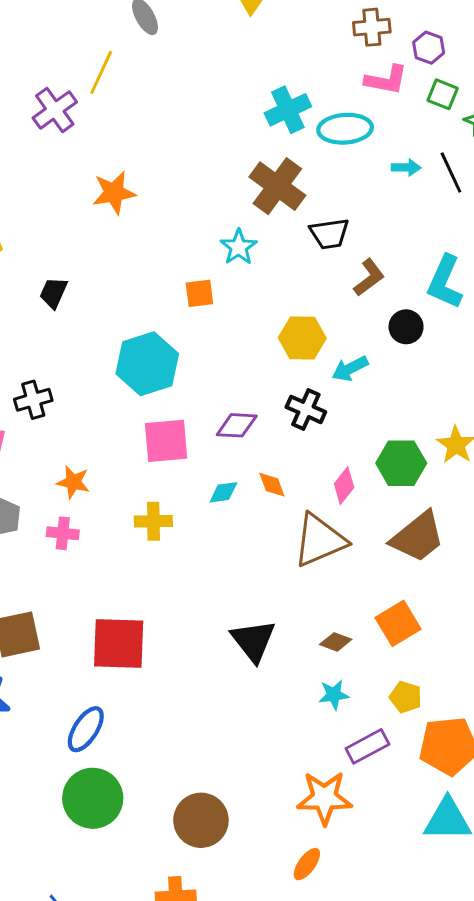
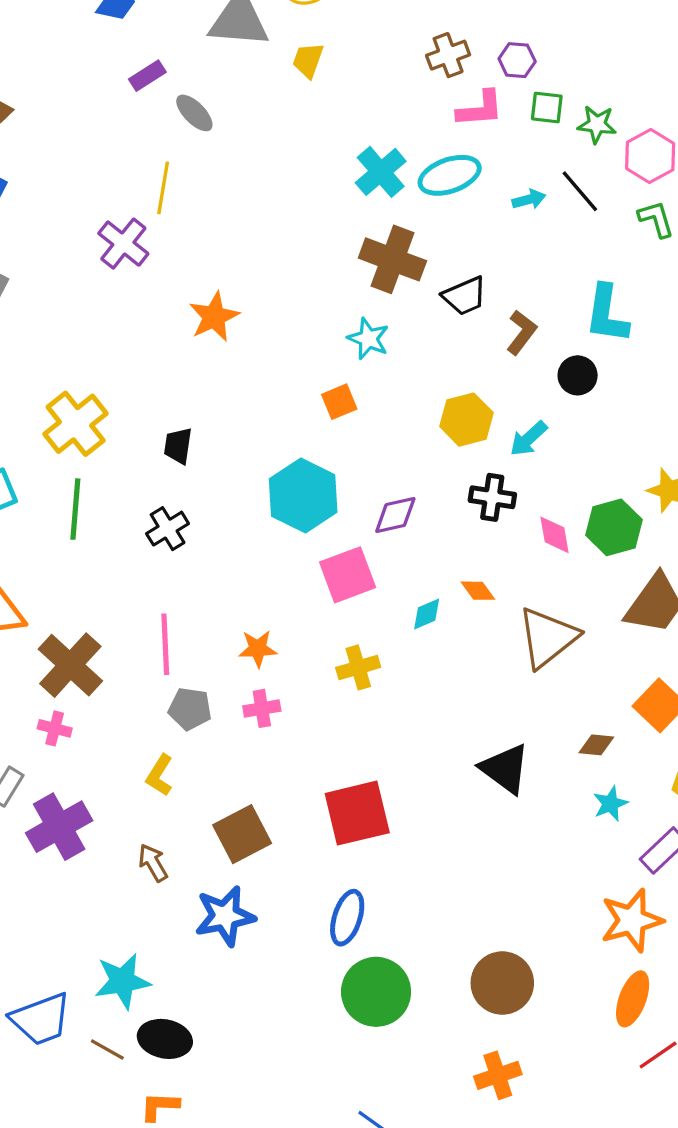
black cross: (33, 400) -> (168, 529), moved
purple diamond: (237, 425) -> (395, 515), moved
pink diamond: (344, 486) -> (554, 535), moved, turned -33
orange ellipse: (307, 864) -> (633, 999), size x1.4

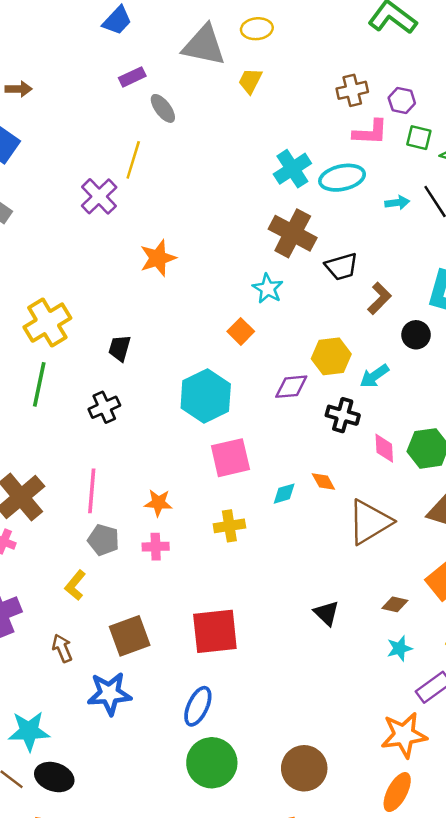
orange square: (339, 402) -> (241, 331), turned -30
purple diamond: (395, 515) -> (291, 387), moved
black triangle: (505, 769) -> (326, 613), size x0.7

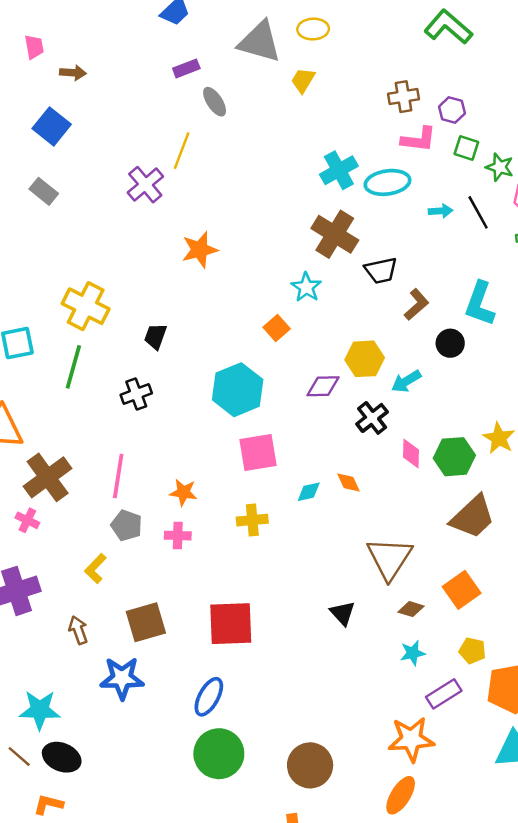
yellow cross: (47, 323) -> (86, 306), turned -36
black cross: (343, 415) -> (372, 418), turned 32
brown triangle: (370, 522) -> (389, 558), moved, turned -30

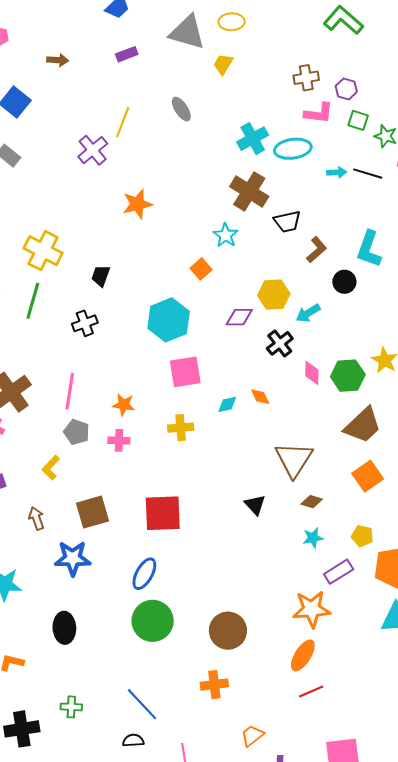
brown arrow: (73, 73) -> (58, 60), moved
gray ellipse: (215, 102) -> (181, 109), moved
black line: (478, 212) -> (368, 174), turned -44
orange square: (462, 590) -> (368, 476), moved
black ellipse: (62, 757) -> (64, 628), moved, turned 64

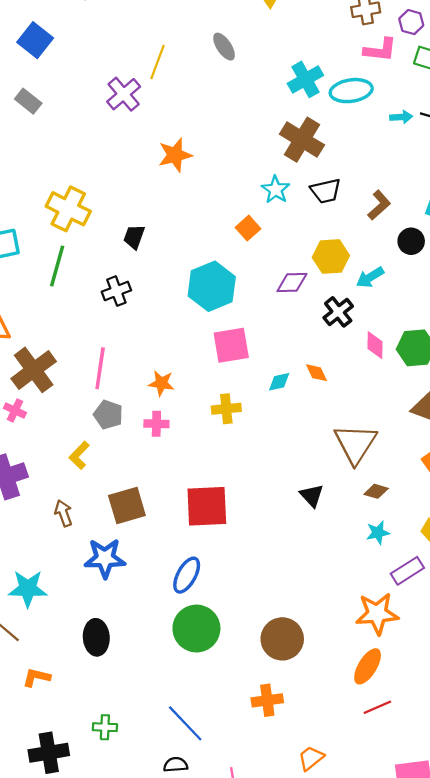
black trapezoid: (287, 222) -> (326, 191), moved

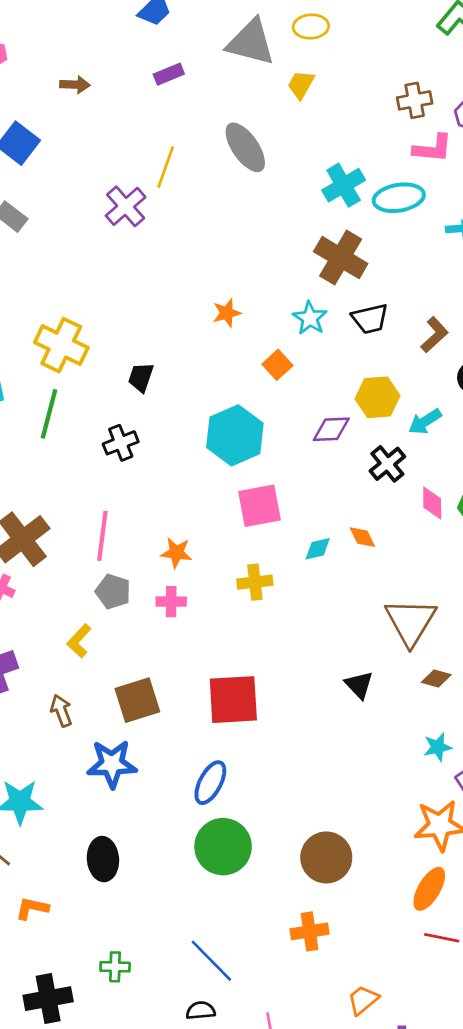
gray ellipse: (224, 47) -> (245, 147), size x1.5
orange star: (175, 155) -> (227, 313), moved, size x0.7
cyan star: (378, 533) -> (438, 747), moved
red line: (377, 707) -> (442, 938), turned 36

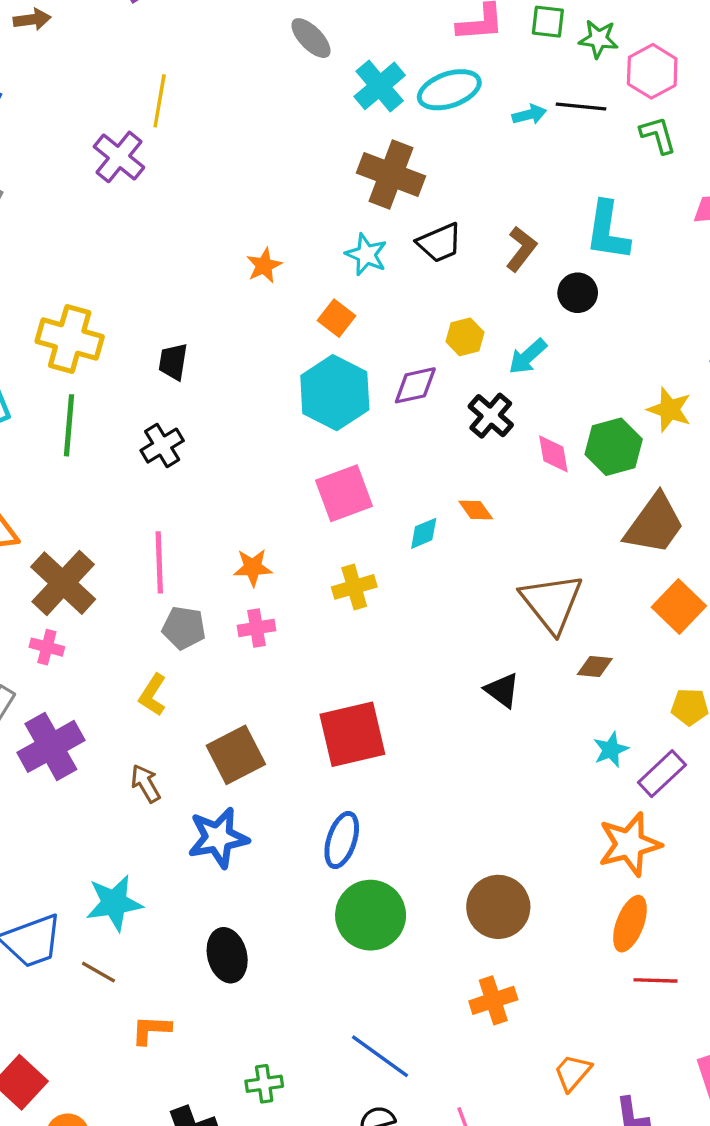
gray ellipse: (245, 147) -> (311, 38), moved, size x0.7
yellow hexagon: (378, 397) -> (465, 337), size x0.7
cyan hexagon: (235, 435) -> (335, 393), moved

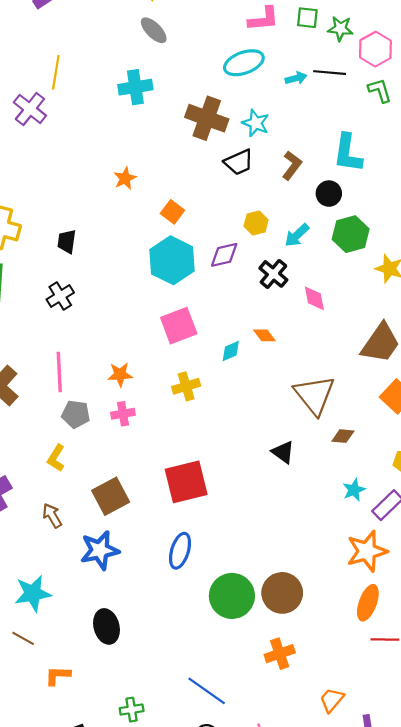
cyan cross: (380, 86) -> (135, 87), moved, turned 32
cyan star: (366, 255) -> (256, 123), moved
green hexagon: (614, 447) -> (351, 234), moved
green circle: (371, 915) -> (232, 596), moved

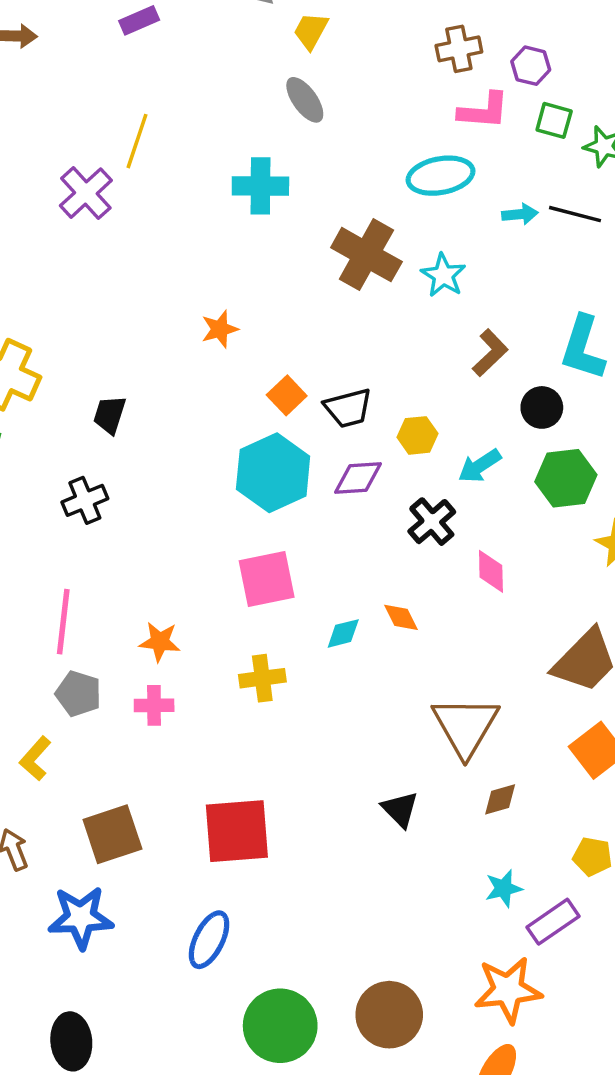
black trapezoid: (239, 162) -> (348, 408), moved
brown diamond: (343, 436) -> (500, 799), turned -30
brown circle: (282, 593) -> (389, 1015), moved

